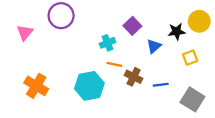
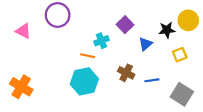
pink triangle: (25, 33) -> (23, 31), turned -42
orange line: (114, 64) -> (88, 56), moved
orange cross: (36, 86) -> (21, 87), moved

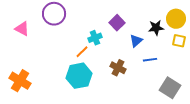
yellow square: (180, 55) -> (179, 41), moved, turned 32
orange line: (88, 56) -> (82, 52), turned -56
blue line: (152, 80) -> (150, 60), moved

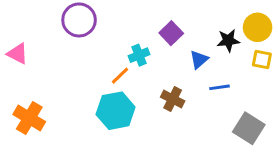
pink triangle: (22, 29) -> (18, 54), moved

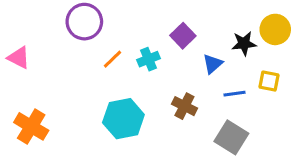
yellow square: (262, 59) -> (269, 81), moved
orange line: (120, 76) -> (113, 59), moved
gray square: (249, 128) -> (231, 137), moved

